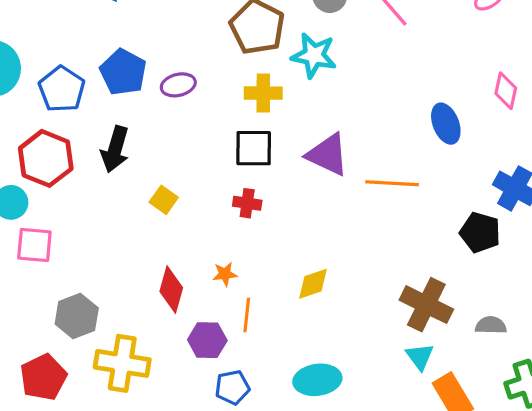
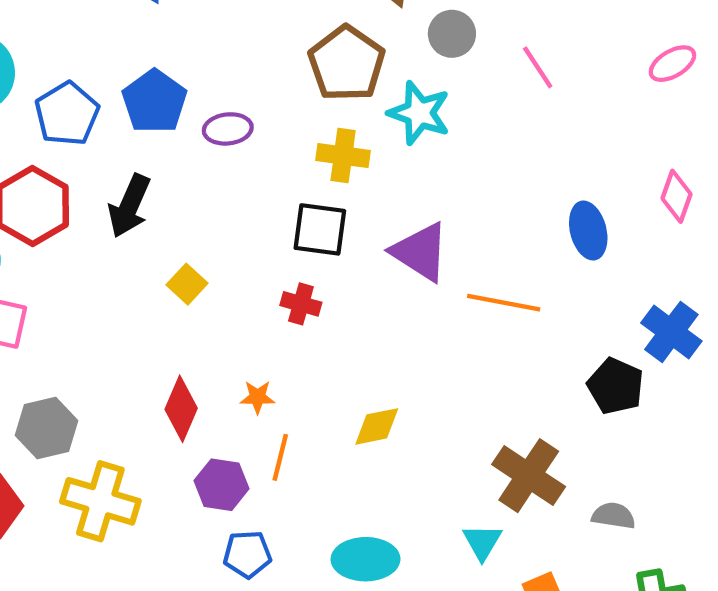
cyan triangle: (420, 357) -> (482, 542), moved

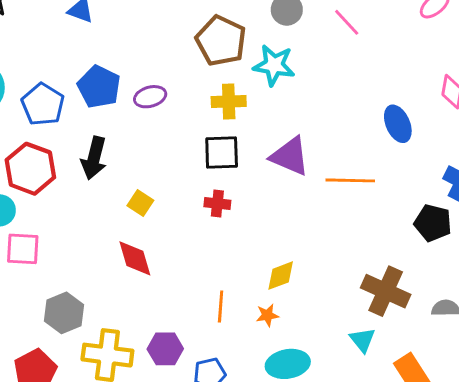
orange star: (258, 397) -> (267, 315), moved
red diamond: (181, 409) -> (135, 258), moved, turned -30
purple hexagon: (221, 485) -> (165, 349), moved

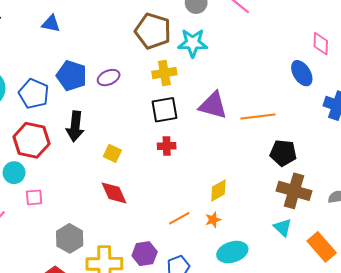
blue ellipse: (398, 124) -> (302, 73), moved
black pentagon: (433, 223) -> (283, 153), moved
pink square: (23, 249) -> (34, 197), size x0.7
orange line: (221, 306) -> (179, 218), turned 65

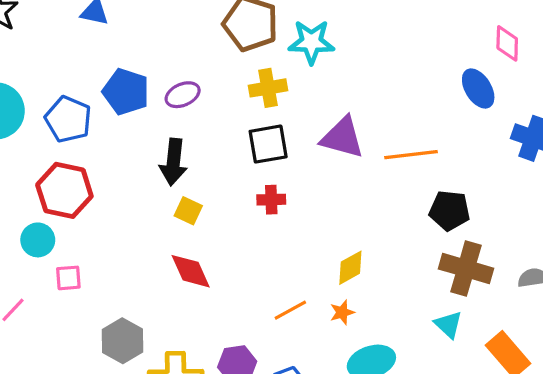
black arrow: (75, 126) -> (173, 162), moved

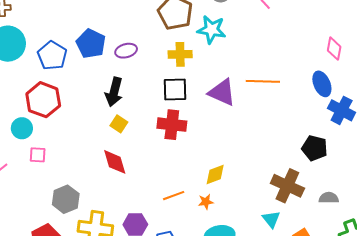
blue ellipse: (478, 89) -> (322, 84), moved
orange line: (411, 155) -> (263, 81), moved
red cross: (271, 200) -> (172, 125), size x1.6
black pentagon: (450, 210) -> (314, 148), moved

